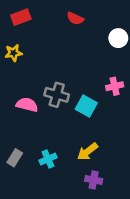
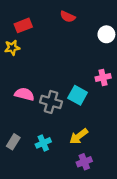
red rectangle: (21, 17) -> (23, 25), moved
gray cross: (57, 95) -> (51, 102), moved
purple cross: (94, 180) -> (84, 162), turned -32

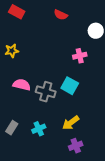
red rectangle: (23, 25) -> (17, 12), moved, turned 49
yellow star: (12, 48) -> (12, 51), moved
pink cross: (103, 78) -> (80, 56), moved

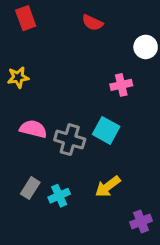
red rectangle: (17, 12) -> (26, 18), turned 42
gray rectangle: (12, 128) -> (30, 188), moved
purple cross: (76, 146) -> (141, 221), moved

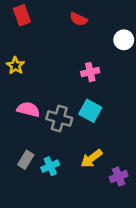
yellow star: (18, 77) -> (15, 66), turned -30
pink cross: (121, 85) -> (90, 72), moved
purple cross: (141, 221) -> (119, 177), moved

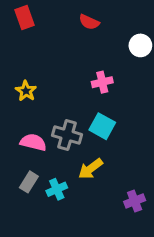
yellow star: (15, 66) -> (26, 91), moved
pink semicircle: (28, 109) -> (33, 142), moved
yellow arrow: (92, 158) -> (91, 169), moved

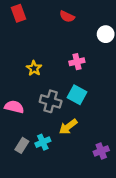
yellow star: (26, 91) -> (34, 68), moved
pink semicircle: (33, 142) -> (14, 107), moved
gray rectangle: (29, 182) -> (22, 145), moved

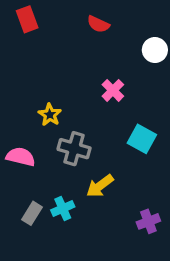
pink cross: (77, 62) -> (113, 90), turned -32
yellow star: (34, 68) -> (50, 115), moved
cyan square: (77, 95) -> (142, 139), moved

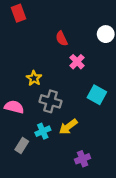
red semicircle: (98, 24) -> (62, 38), moved, turned 40
cyan cross: (63, 208) -> (43, 131), moved
purple cross: (148, 221) -> (83, 159), moved

